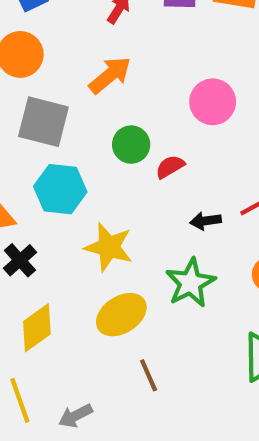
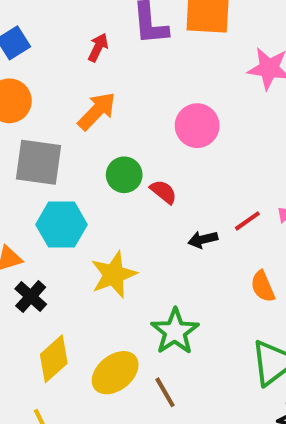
red semicircle: (170, 167) -> (163, 192), turned 76
yellow star: (109, 247) -> (114, 275), turned -30
green star: (190, 283) -> (175, 332), moved
yellow ellipse: (121, 315) -> (115, 373), moved

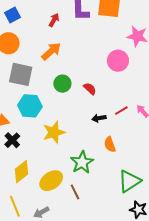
pink circle: (197, 126) -> (118, 61), moved
red semicircle: (163, 192) -> (90, 89), moved
orange semicircle: (263, 286) -> (110, 144), moved

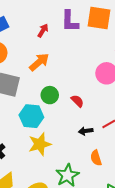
cyan hexagon: (30, 106) -> (31, 116), moved

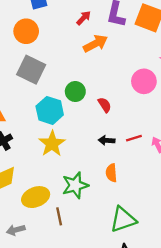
orange arrow: (39, 62) -> (95, 43), moved
yellow star: (40, 144) -> (52, 144), turned -30

